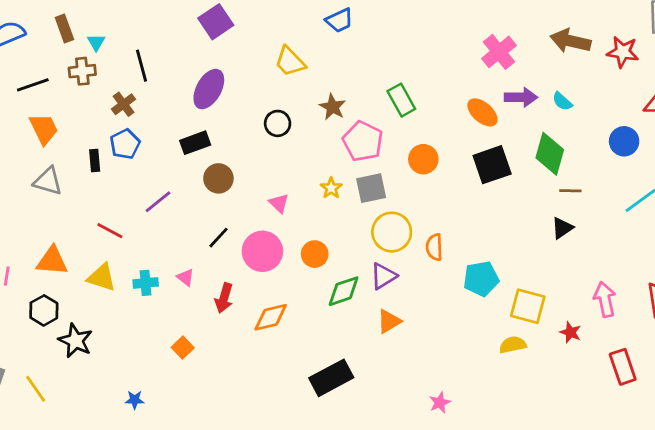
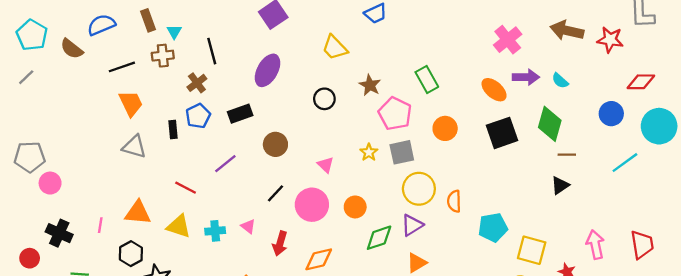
black rectangle: (195, 143) -> (240, 114), moved

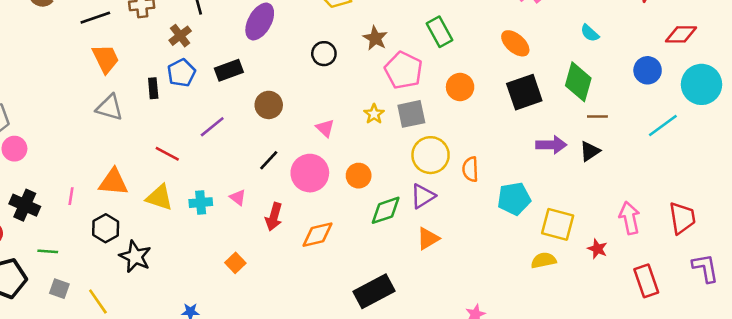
purple arrow: (526, 77) -> (551, 145), moved

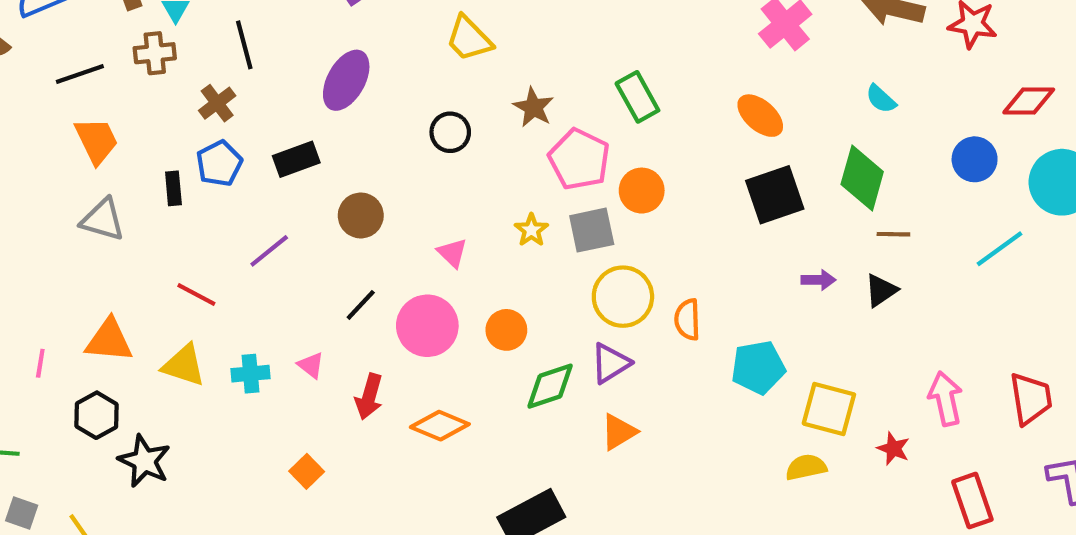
orange circle: (460, 87) -> (642, 191), moved
purple arrow: (551, 145) -> (818, 280), size x0.7
orange diamond: (318, 235) -> (440, 426), turned 36

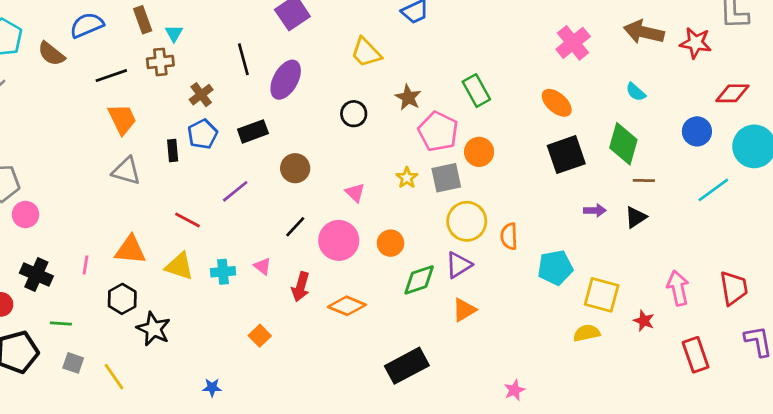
black line: (244, 45) -> (243, 59), moved

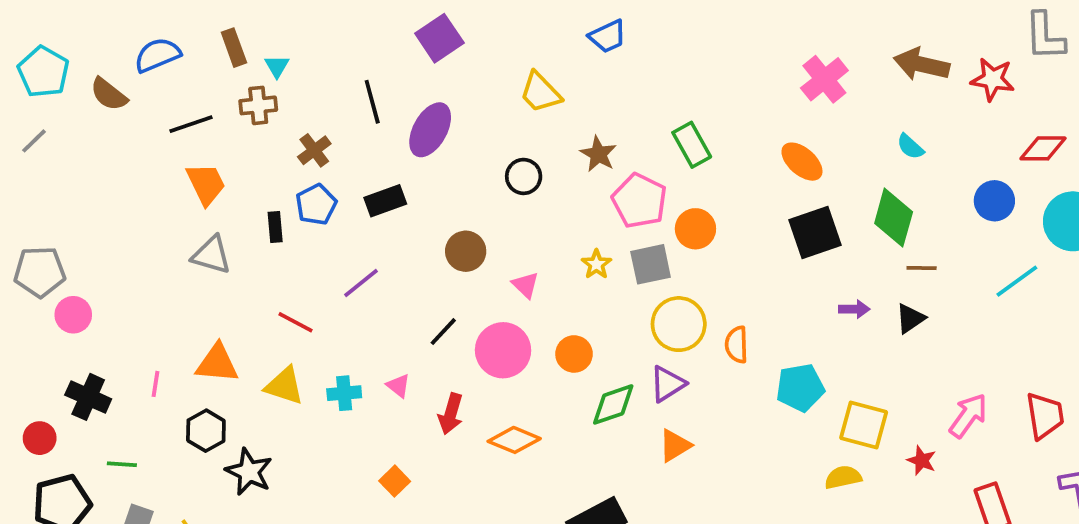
brown circle: (295, 168) -> (466, 251), moved
pink arrow: (678, 288) -> (968, 416), turned 48

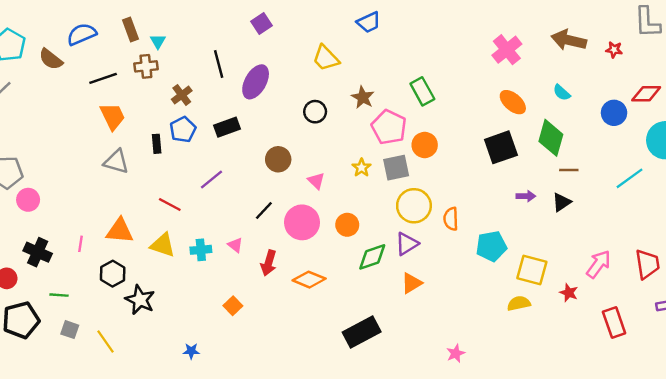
purple square: (439, 38) -> (262, 24), size x0.7
red star: (993, 79) -> (614, 50), size x0.6
orange ellipse: (802, 162) -> (513, 102), moved
blue circle: (994, 201) -> (614, 113), moved

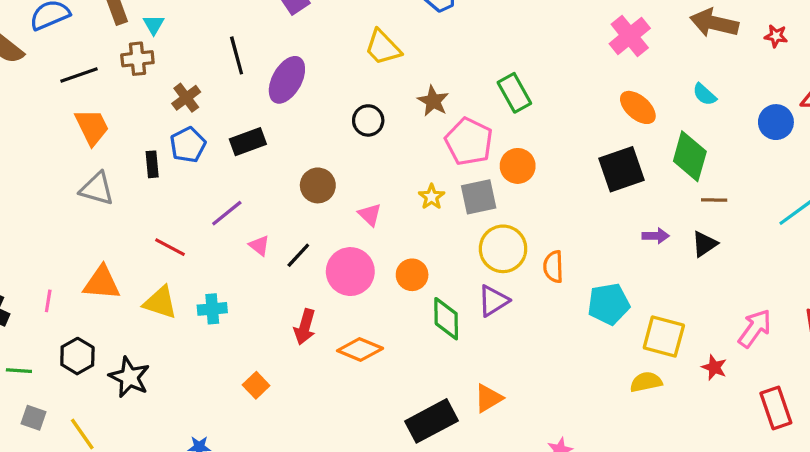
pink triangle: (235, 245) -> (259, 246), moved
green diamond: (372, 257) -> (446, 319), turned -72
black hexagon: (113, 274) -> (77, 356), moved
orange triangle: (412, 283) -> (488, 398), moved

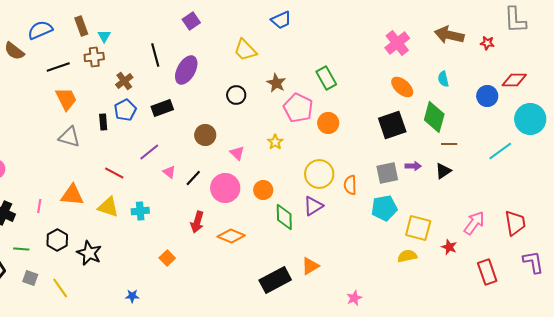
cyan semicircle: (704, 94) -> (443, 79), turned 35
gray square: (479, 197) -> (387, 173), moved

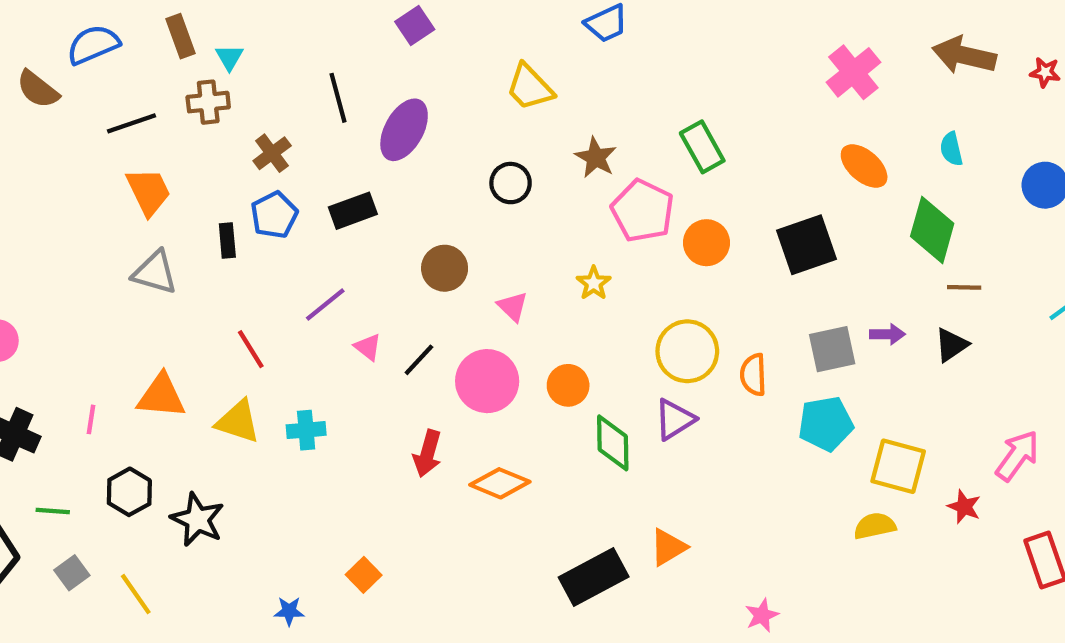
black square: (392, 125) -> (807, 245), moved
red line: (114, 173) -> (251, 349), turned 30
orange square: (167, 258) -> (364, 575), moved
gray square: (30, 278) -> (72, 573), turned 35

